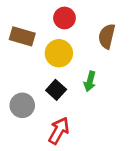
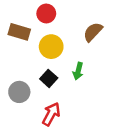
red circle: (64, 18) -> (46, 13), moved
brown semicircle: (107, 36) -> (93, 32), turned 30

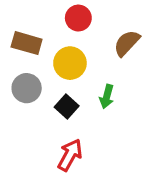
red circle: (46, 13) -> (78, 18), moved
gray circle: (19, 92) -> (27, 88), moved

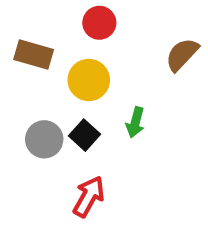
brown semicircle: (127, 43) -> (182, 55), moved
gray circle: (27, 88) -> (44, 139), moved

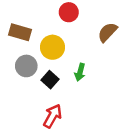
red circle: (99, 23) -> (69, 12), moved
gray circle: (44, 139) -> (26, 66), moved

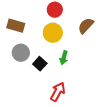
yellow circle: (53, 47) -> (53, 33), moved
red arrow: (53, 116) -> (58, 92), moved

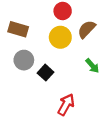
brown semicircle: (86, 26) -> (87, 29), moved
green arrow: (64, 58) -> (92, 66), moved, turned -56

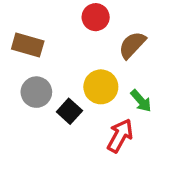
yellow circle: (60, 37) -> (101, 87), moved
red arrow: (66, 105) -> (120, 136), moved

